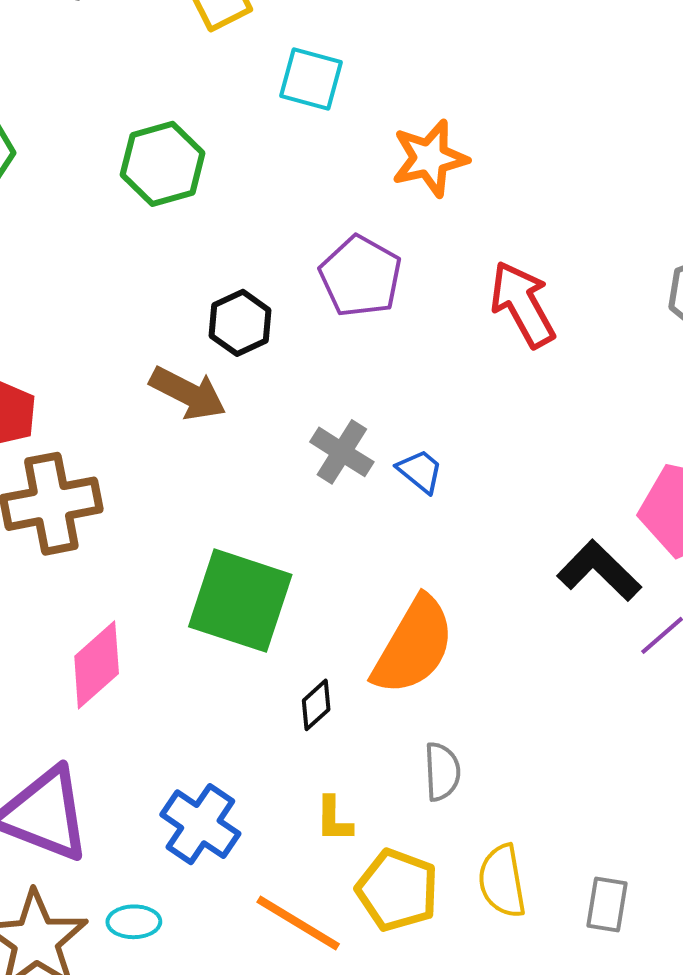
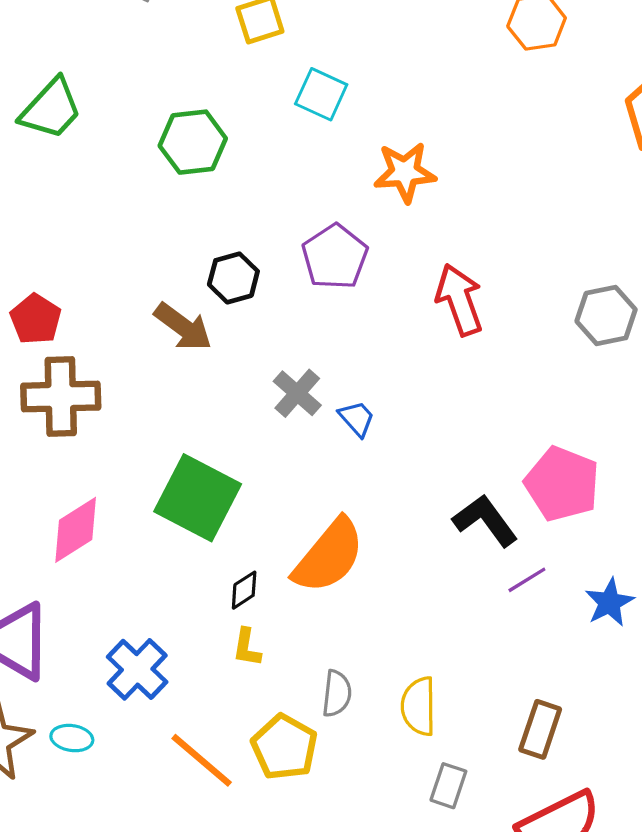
gray semicircle: (442, 772) -> (337, 694), moved
yellow L-shape: (334, 819) -> (247, 647), moved
yellow semicircle: (502, 881) -> (419, 706), moved

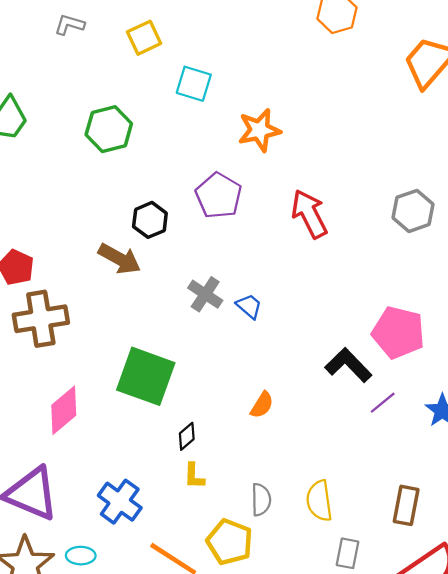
orange semicircle: (329, 556) -> (262, 405), moved, size x0.5

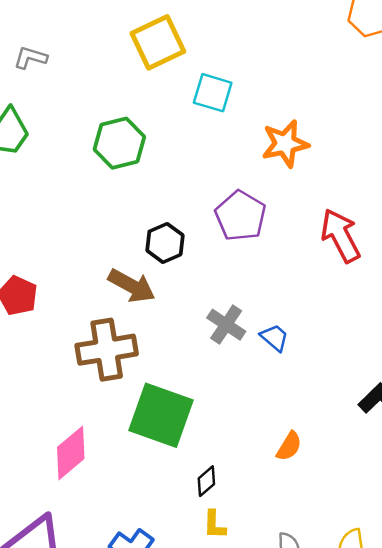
gray L-shape: (69, 25) -> (30, 58), moved
yellow square: (144, 38) -> (158, 42), size x1.4
brown cross: (41, 319) -> (107, 350), moved

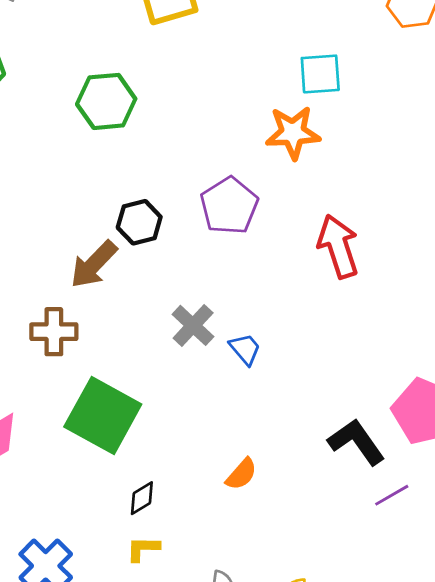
cyan square: (213, 93) -> (320, 74), moved, turned -30
brown arrow: (132, 286) -> (94, 264), turned 96
brown cross: (107, 350) -> (54, 332), size x0.7
yellow L-shape: (214, 525) -> (143, 549), turned 80

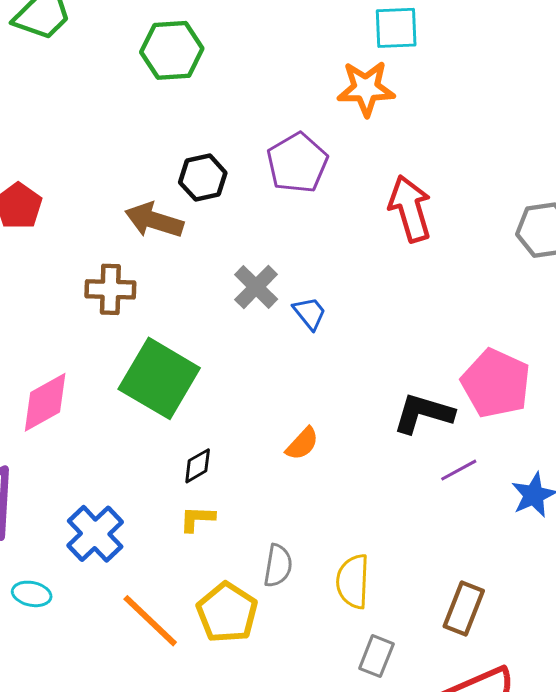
brown arrow: (94, 264) -> (154, 220), turned 62
black L-shape: (356, 442) -> (423, 413), turned -40

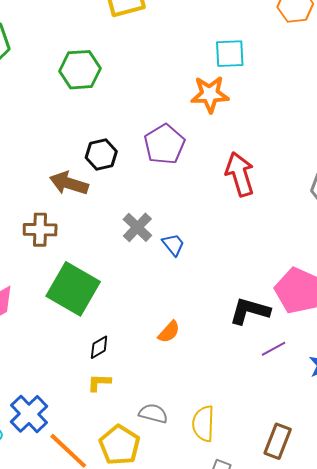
blue cross: (95, 534) -> (29, 414), moved
gray semicircle: (278, 566) -> (153, 413), turned -84

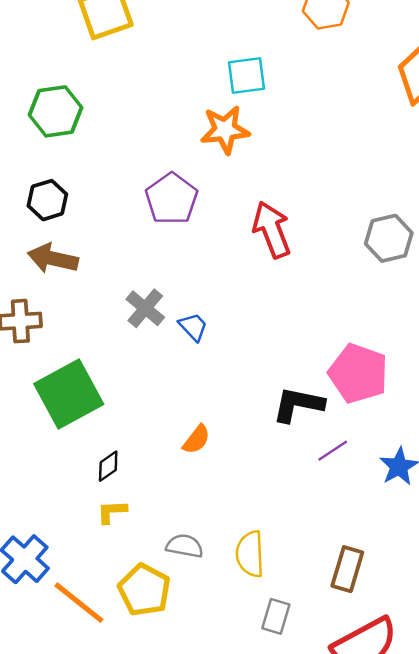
black hexagon: (101, 155) -> (47, 200), moved
green square: (73, 289) -> (69, 394), turned 36

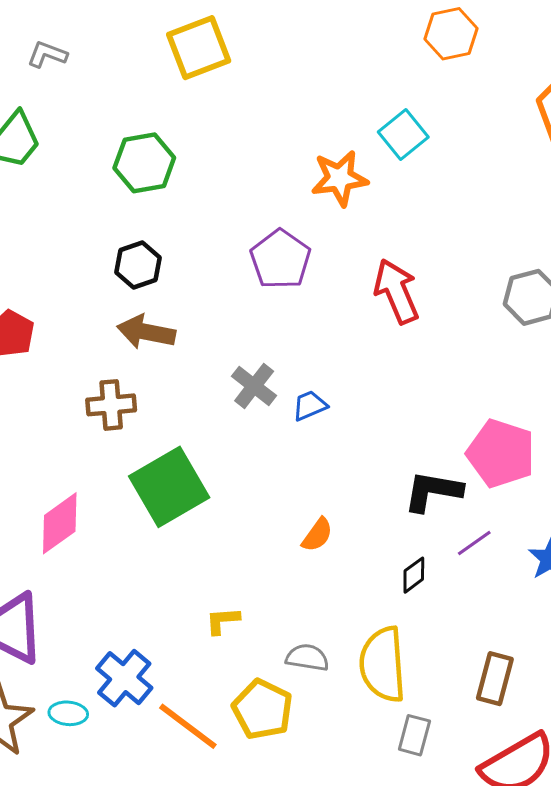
cyan square: (247, 76) -> (403, 134), moved, turned -30
blue trapezoid: (193, 327) -> (310, 406), turned -68
black diamond: (108, 466) -> (414, 575), moved
yellow semicircle: (250, 554) -> (383, 664), size x1.4

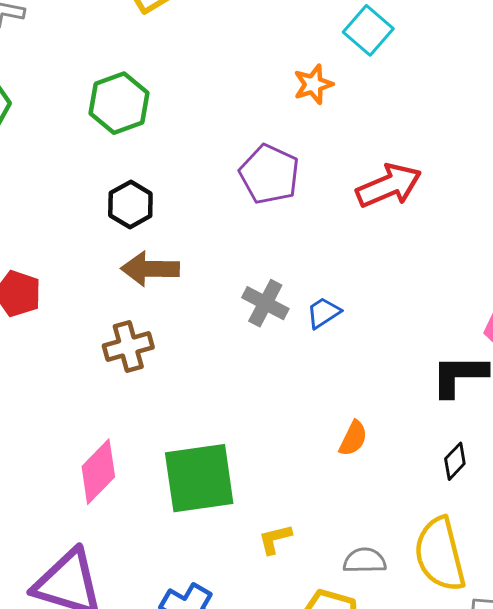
orange star: (340, 178) -> (313, 84), size x0.7
red arrow: (397, 291) -> (389, 186), turned 100
green square: (169, 487) -> (199, 478), moved, turned 32

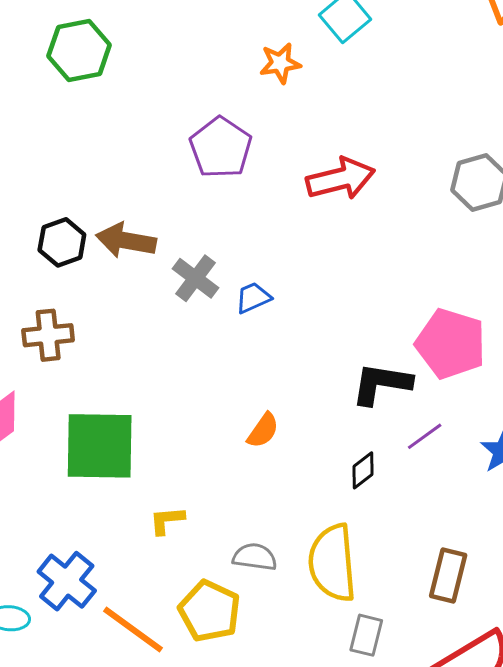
black hexagon: (130, 204) -> (62, 242), moved
brown arrow: (150, 269) -> (126, 240), moved
brown cross: (128, 347) -> (48, 335), moved

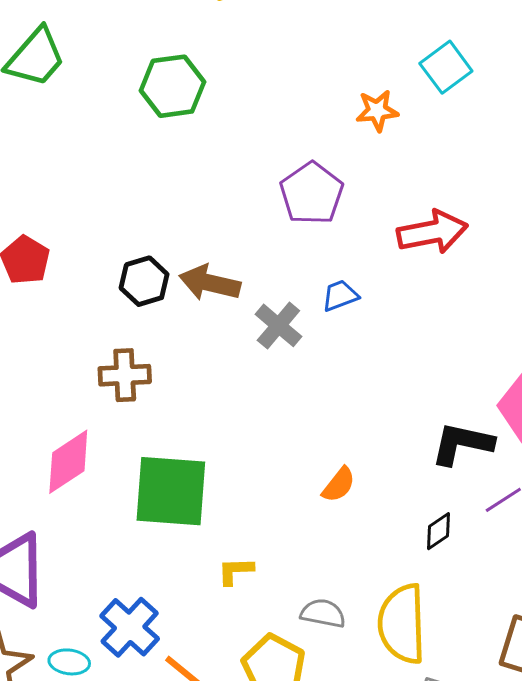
blue trapezoid: (253, 298) -> (340, 296), moved

